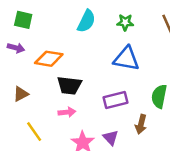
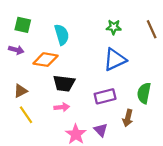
cyan semicircle: (86, 21) -> (62, 35), moved, turned -42
blue triangle: (126, 59) -> (115, 60), turned -35
yellow line: (34, 132) -> (26, 115), moved

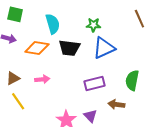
green star: (114, 27) -> (93, 25), moved
black trapezoid: (64, 83) -> (69, 48), moved
pink arrow: (62, 107) -> (42, 79), moved
brown arrow: (128, 118) -> (116, 104), turned 84

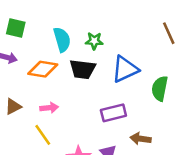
green star: (93, 25) -> (94, 41), moved
green semicircle: (132, 80) -> (160, 88), moved
yellow line: (18, 101) -> (43, 135), moved

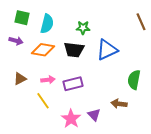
cyan semicircle: (62, 40) -> (47, 24), moved, turned 30
green semicircle: (160, 88) -> (134, 80), moved
purple rectangle: (113, 113) -> (73, 84), moved

